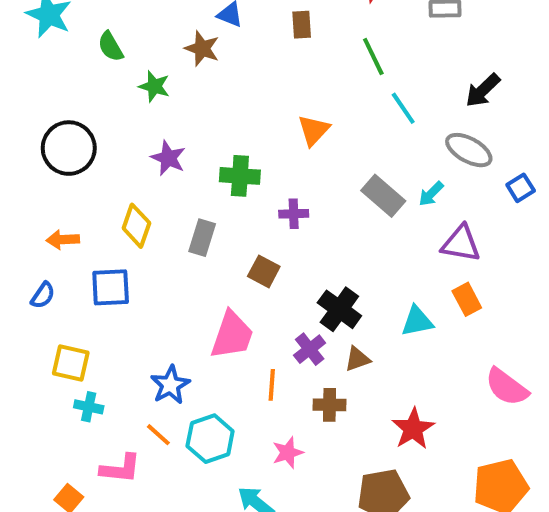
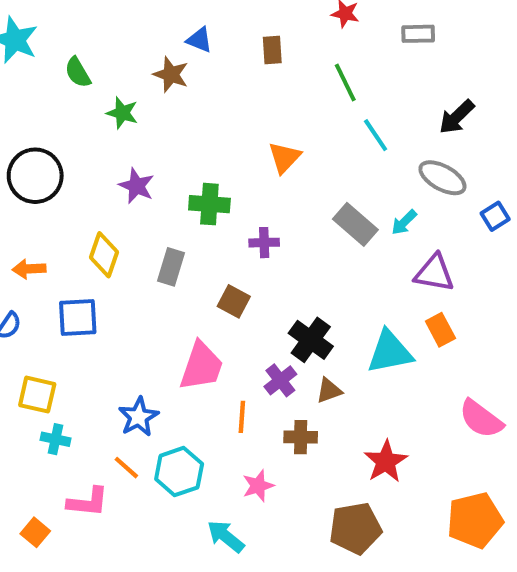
cyan triangle: (417, 321) -> (390, 352), size x1.4

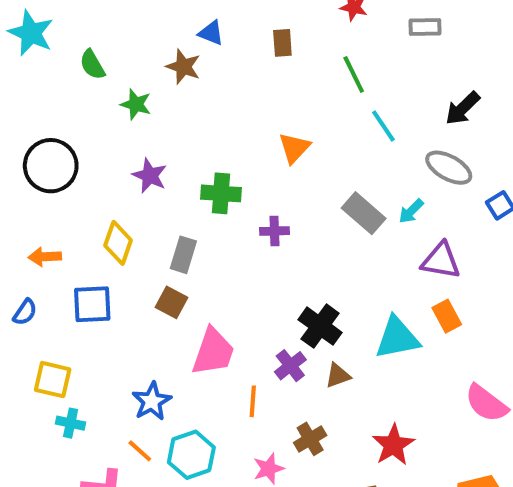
brown square: (234, 301) -> (172, 302), moved
brown cross: (301, 437) -> (310, 439), moved, turned -32

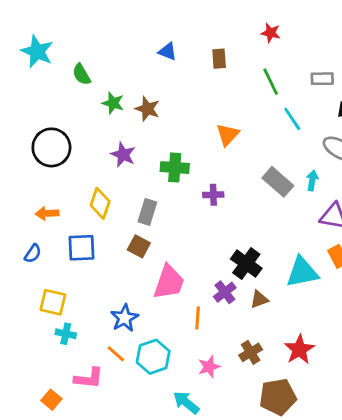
gray rectangle: (425, 27) -> (322, 79), moved
brown star: (183, 67) -> (147, 109), moved
cyan arrow: (411, 211) -> (312, 180), turned 144
brown cross: (310, 439) -> (251, 352), moved

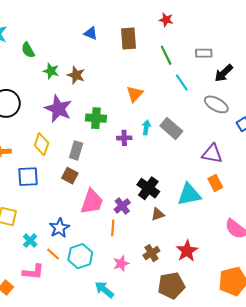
brown rectangle: (219, 59) -> (128, 39), size x1.5
purple star: (123, 155) -> (58, 109), size x1.5
cyan arrow: (312, 180) -> (146, 127), moved
purple cross: (225, 292) -> (122, 206), moved
cyan cross: (66, 334) -> (30, 240), moved, turned 32

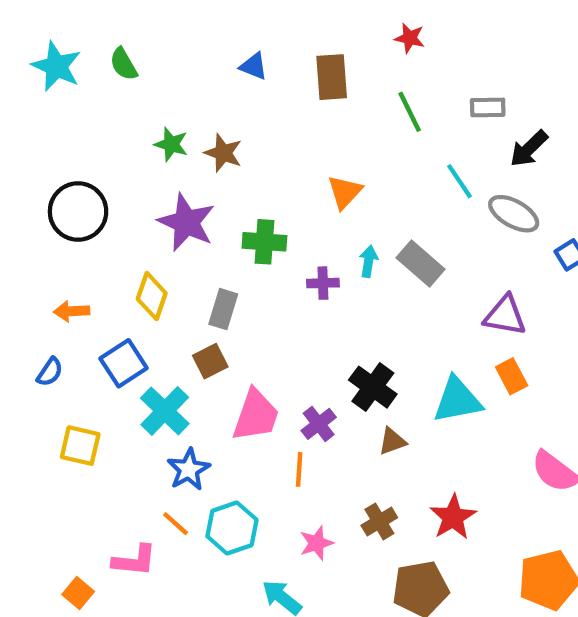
green semicircle: (28, 50) -> (124, 64), moved
cyan line: (182, 82) -> (460, 181), moved
brown square: (70, 176) -> (210, 361), turned 35
blue square: (28, 177) -> (124, 363), turned -30
cyan cross: (30, 240) -> (165, 411), moved, size x1.6

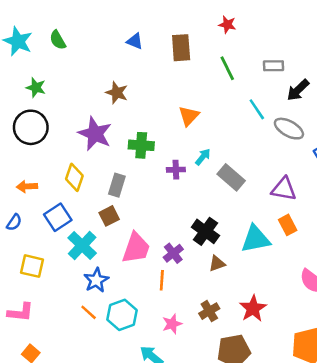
green star: (171, 144) -> (36, 88), moved
cyan arrow: (368, 261) -> (203, 157), turned 30
gray rectangle: (421, 264) -> (231, 177), moved
pink L-shape: (134, 560) -> (20, 312), moved

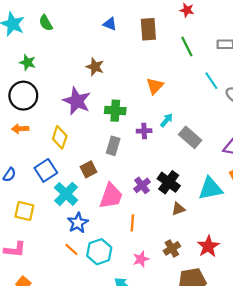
gray rectangle: (117, 185) -> (113, 146), moved
orange arrow: (27, 186) -> (20, 129), moved
purple cross: (173, 253) -> (142, 185), moved

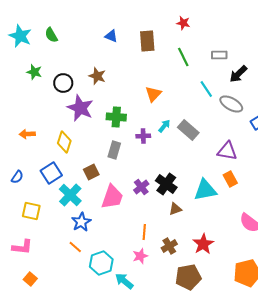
black circle: (23, 96) -> (63, 83), moved, size x0.7
gray rectangle: (190, 137) -> (188, 130), moved
orange line: (132, 223) -> (144, 232), moved
cyan hexagon: (99, 252) -> (101, 263), moved

